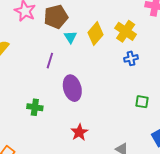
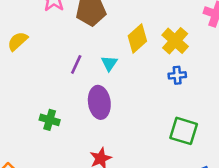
cyan triangle: (70, 37) -> (109, 63), moved
green square: (142, 102) -> (184, 131), size x1.6

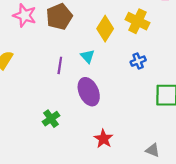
blue cross: (177, 75) -> (138, 61), moved
green cross: (50, 120) -> (51, 119), turned -35

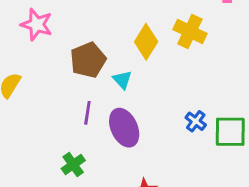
brown pentagon: (59, 17) -> (88, 60), moved
blue cross: (138, 61) -> (196, 121), moved, turned -32
purple line: (60, 65) -> (87, 113), moved

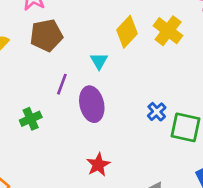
brown pentagon: (88, 60) -> (46, 35), moved
green cross: (73, 165) -> (31, 119), moved

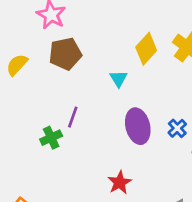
purple line: (62, 84) -> (73, 117), moved
purple ellipse: (92, 104) -> (138, 126), moved

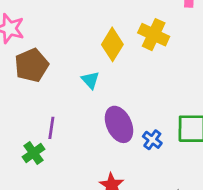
blue cross: (177, 128) -> (152, 140), moved

